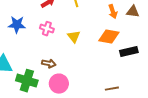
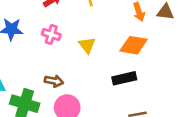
black rectangle: (129, 52) -> (124, 78), moved

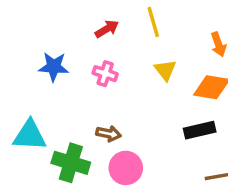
yellow triangle: (87, 45) -> (165, 70), moved

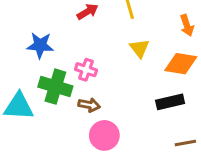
pink cross: (105, 74) -> (86, 70), moved
green cross: (71, 163) -> (55, 87), moved

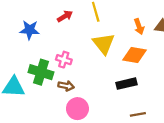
blue star: (40, 45) -> (30, 30), moved
yellow triangle: (139, 48) -> (104, 44), size x1.5

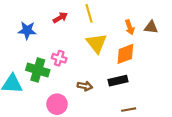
orange diamond: (134, 55) -> (125, 54), turned -30
brown arrow: (66, 86) -> (85, 86), moved
pink circle: (77, 109) -> (57, 104), moved

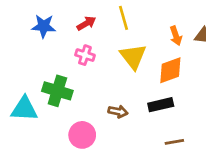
blue star: (27, 30) -> (44, 26), moved
pink cross: (59, 58) -> (85, 55), moved

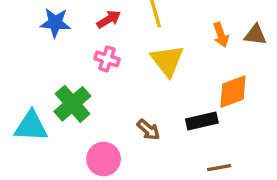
orange diamond: (170, 70) -> (233, 92), moved
green cross: (57, 91) -> (72, 104), turned 32
brown arrow: (118, 112) -> (148, 130), turned 30

